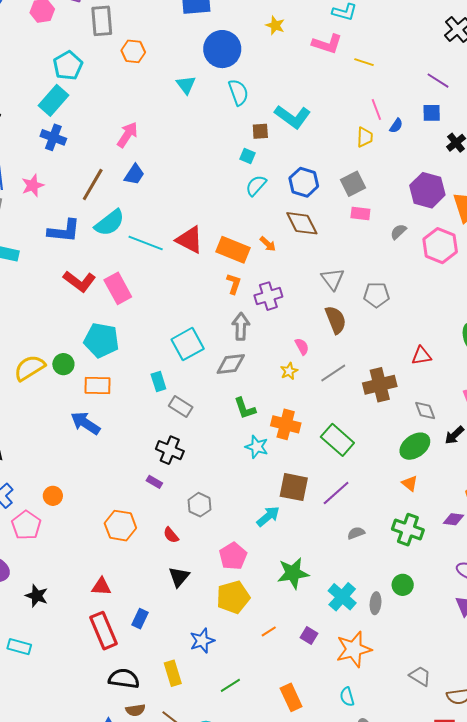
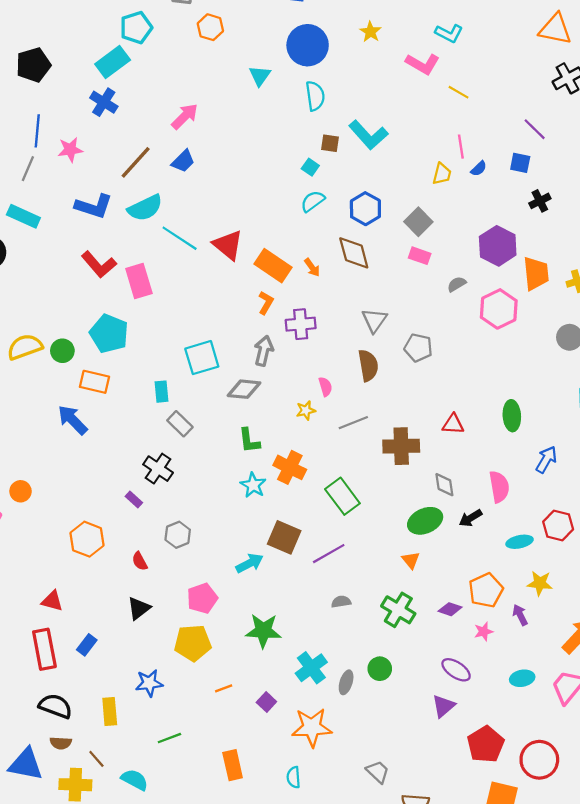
gray square: (353, 184) -> (418, 222), turned -30

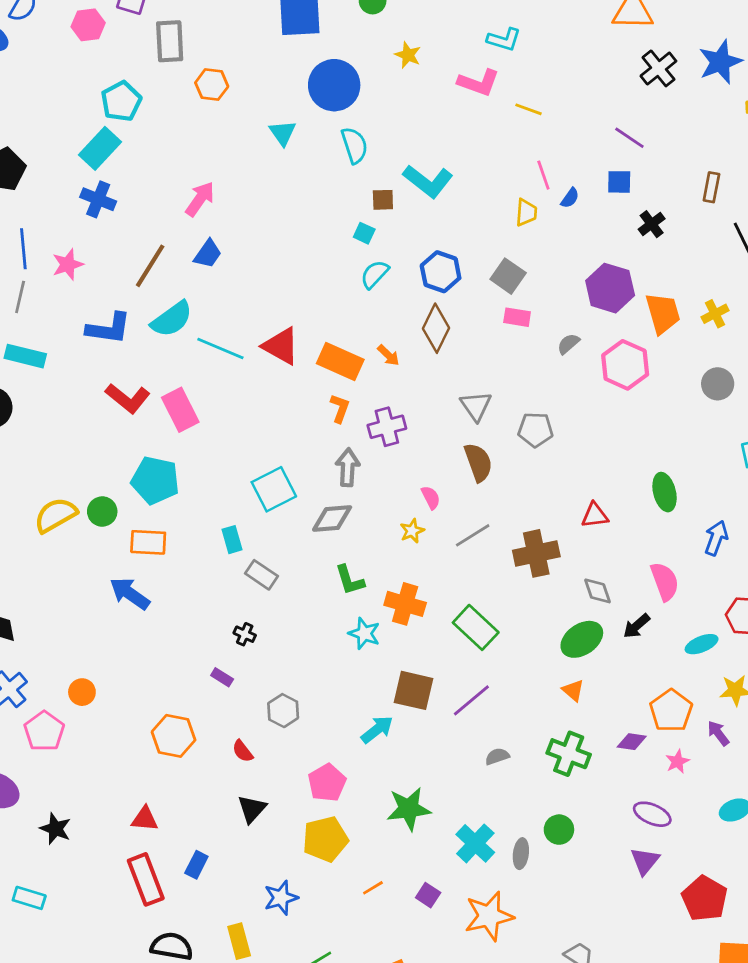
brown diamond: (354, 253) -> (436, 328), turned 51
black cross: (158, 469) -> (245, 634), size x0.6

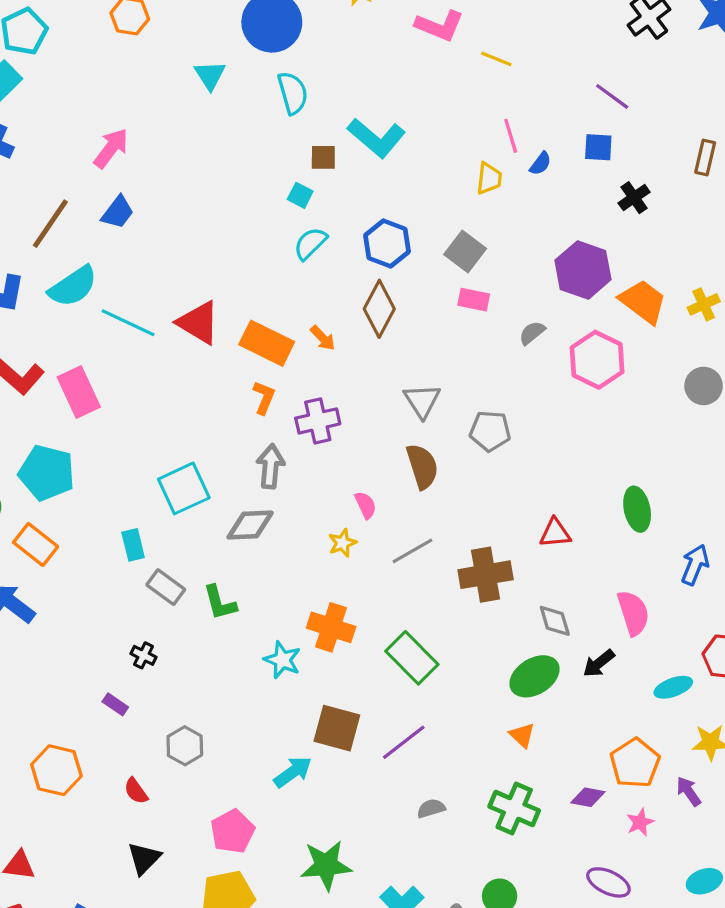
orange trapezoid: (663, 313) -> (643, 302), turned -39
orange rectangle: (148, 542) -> (36, 544), turned 33
green L-shape: (350, 580) -> (220, 603), moved

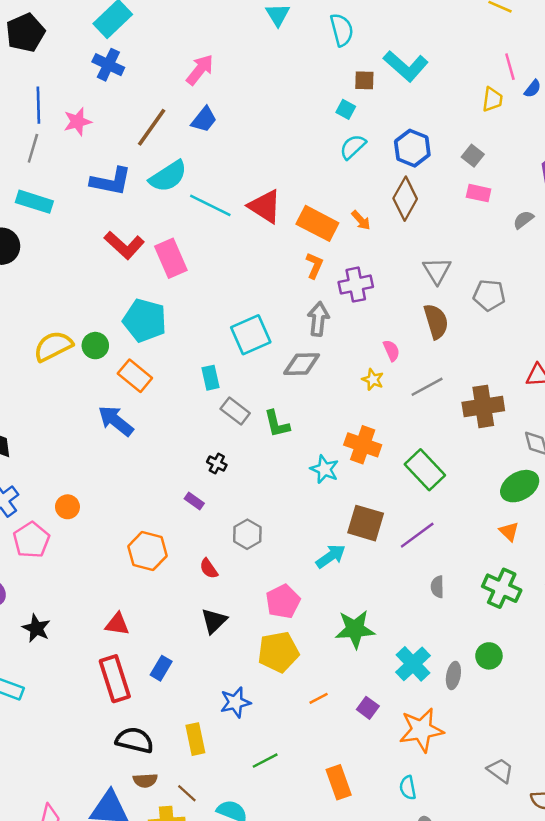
gray square: (465, 252) -> (473, 156), size x0.7
yellow star: (342, 543) -> (373, 380), turned -30
gray semicircle: (431, 808) -> (437, 587), turned -75

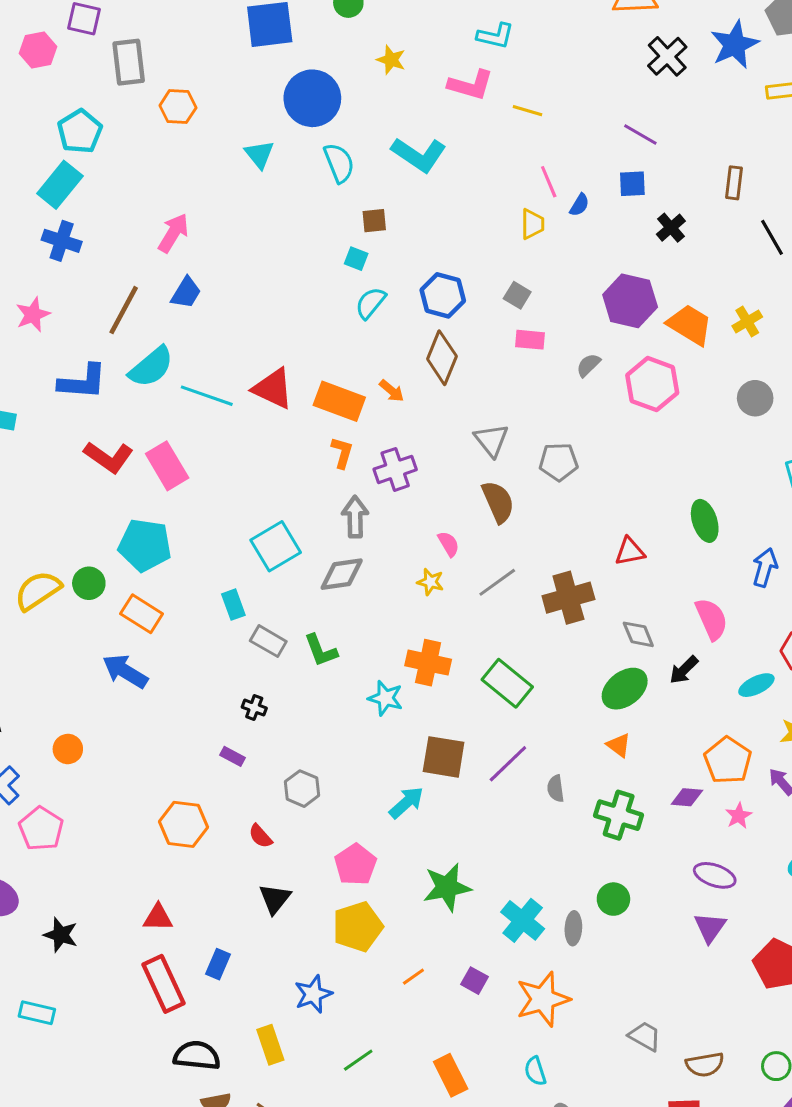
cyan L-shape: (406, 66) -> (419, 155), moved
orange circle: (67, 507) -> (68, 749), moved
gray semicircle: (437, 587) -> (556, 789), moved

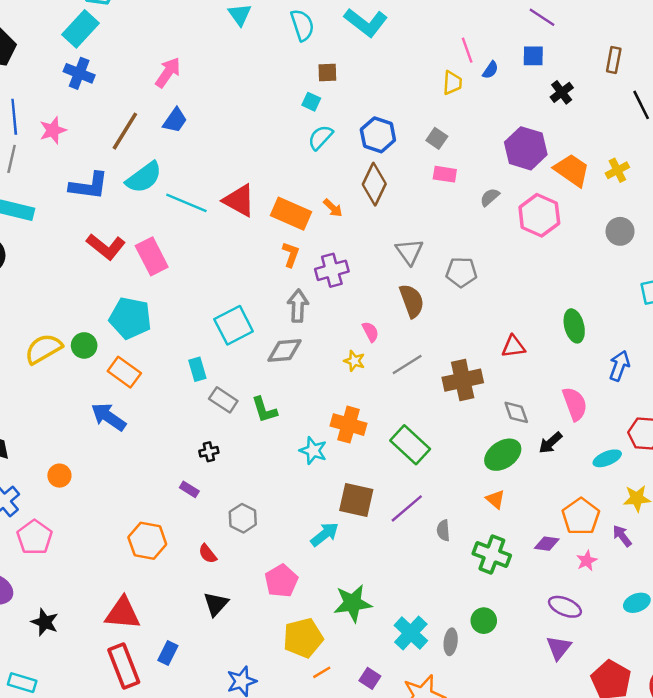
black cross: (254, 708) -> (209, 452), turned -36
red triangle: (158, 918) -> (123, 613), size x1.5
yellow pentagon: (358, 927) -> (303, 638), moved

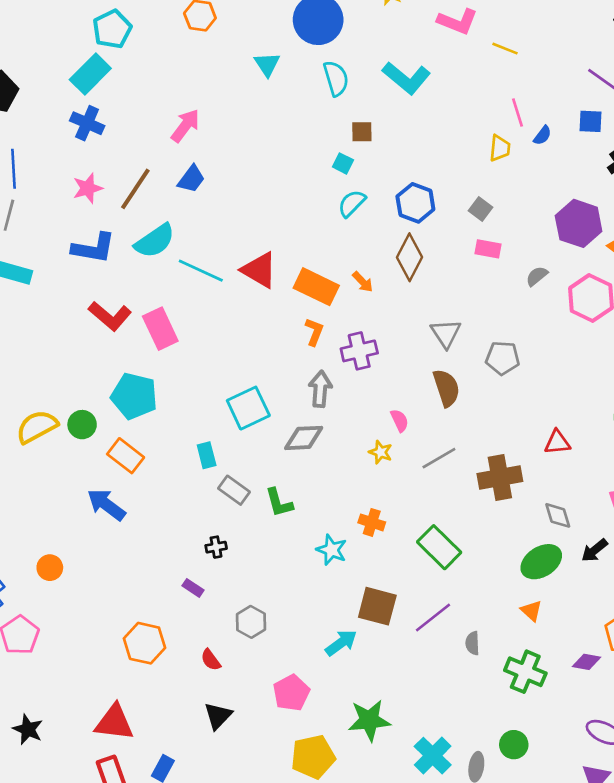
pink star: (53, 130) -> (88, 188), moved
orange cross: (349, 425) -> (372, 522), size x0.7

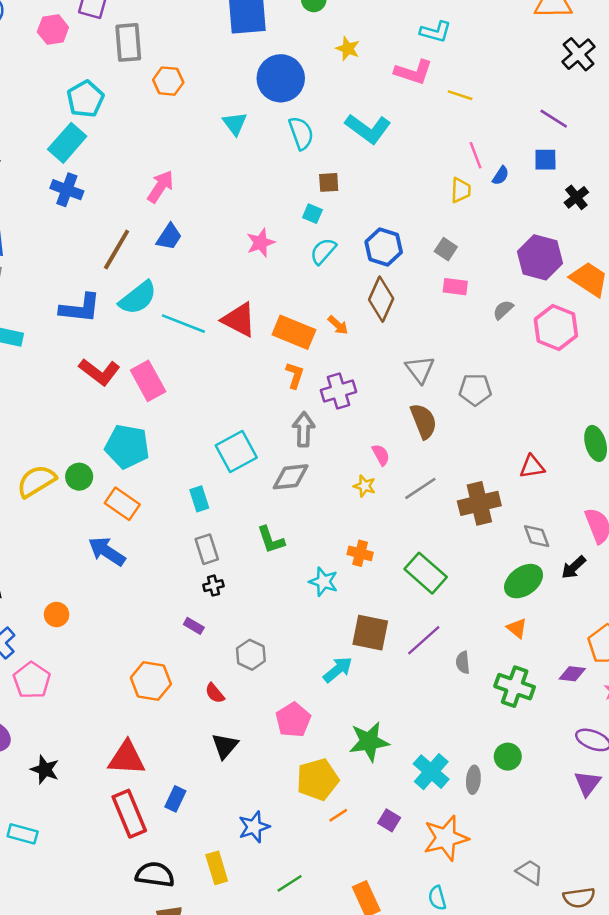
pink star: (88, 188) -> (261, 243), moved
gray rectangle: (234, 490) -> (207, 549), moved, turned 40

